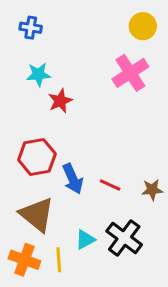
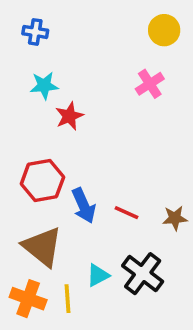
pink cross: (130, 73) -> (150, 84), size x0.7

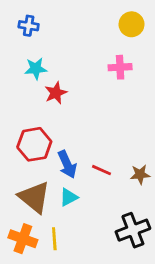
pink cross: (150, 84) -> (120, 67), turned 30
black cross: (143, 274) -> (133, 230), moved, turned 32
cyan triangle: (98, 275) -> (69, 197), moved

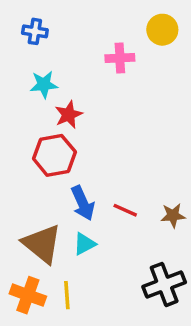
pink cross: (120, 67) -> (120, 58), moved
red hexagon: (34, 144) -> (54, 155), moved

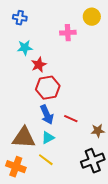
red hexagon: (54, 155) -> (48, 88), moved
brown star: (173, 215) -> (98, 131), moved
brown triangle: (42, 244) -> (24, 138), turned -35
yellow line: (67, 295) -> (46, 160), moved, turned -49

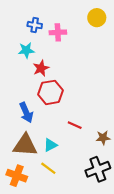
blue cross: (20, 18) -> (35, 25), moved
pink cross: (68, 33) -> (58, 32), moved
blue arrow: (47, 115) -> (26, 112), moved

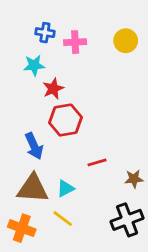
yellow circle: (97, 18) -> (126, 41), moved
red line: (75, 125) -> (97, 162), turned -40

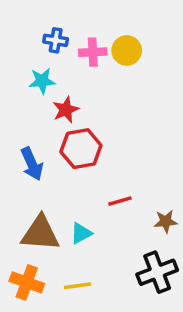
yellow circle: (126, 41) -> (127, 50), moved
blue arrow: (34, 146) -> (32, 164), moved
yellow line: (63, 219) -> (78, 286), moved, turned -45

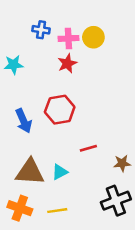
cyan star: (42, 81) -> (14, 65), moved
red star: (66, 110) -> (67, 63), moved

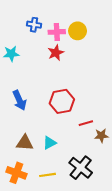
red hexagon: (60, 110) -> (62, 101), moved
red line: (88, 148) -> (86, 123), moved
brown triangle: (30, 172) -> (25, 143), size x0.7
black cross: (116, 201) -> (81, 168), moved, turned -30

